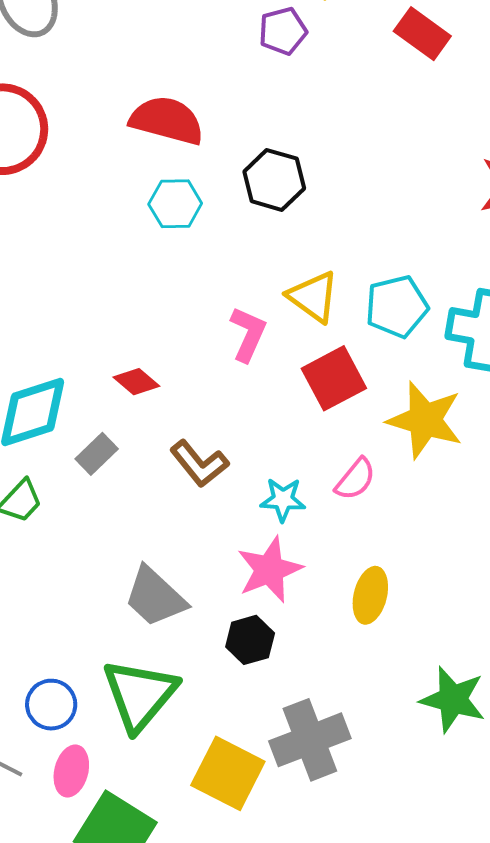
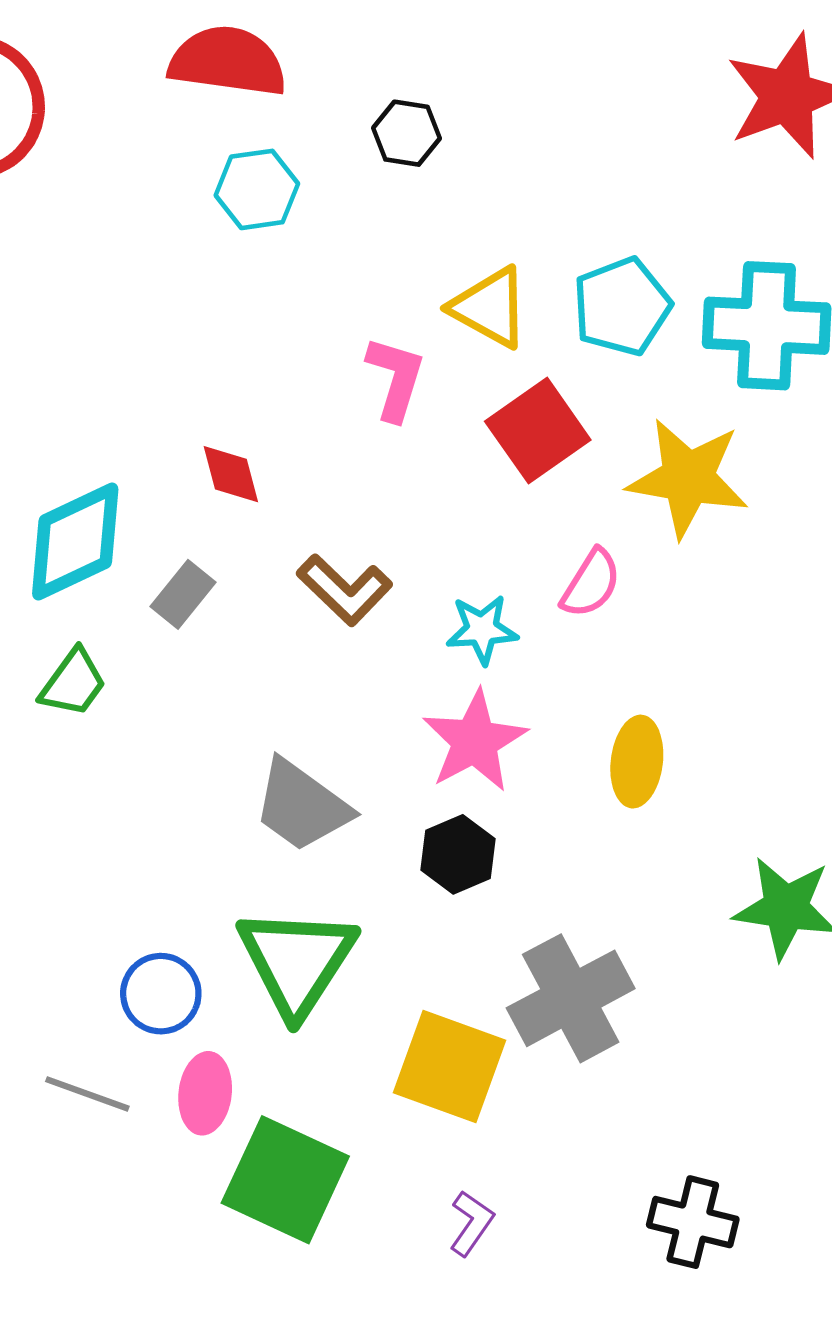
black hexagon: (274, 180) -> (407, 133), size x0.7
red diamond: (136, 382) -> (231, 474), turned 42

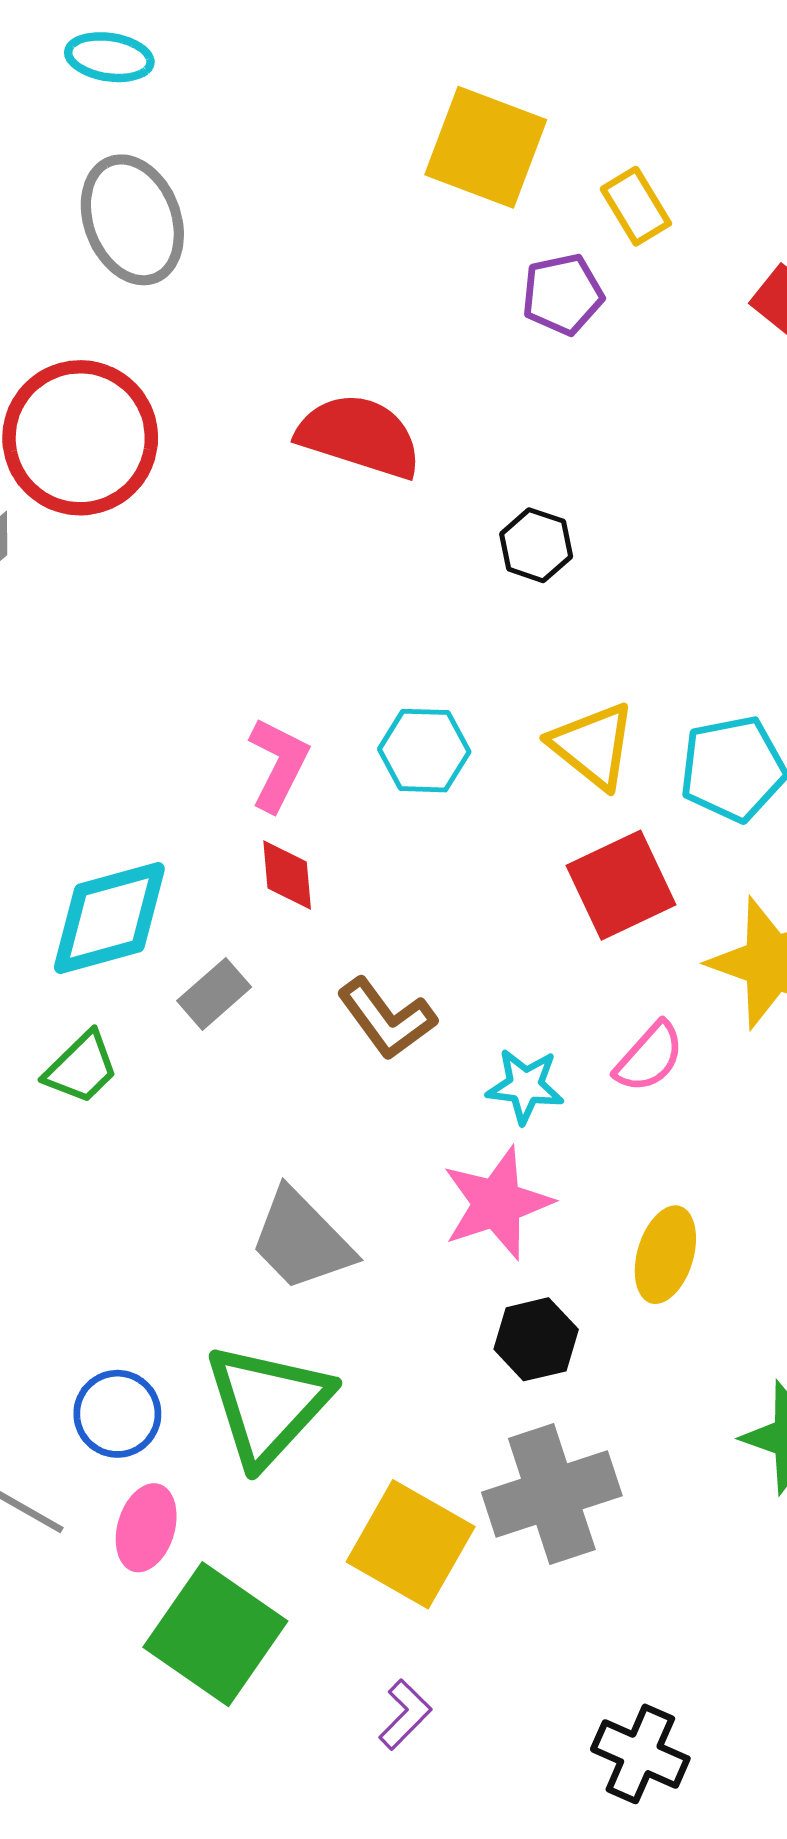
cyan hexagon: (257, 189) -> (424, 751), moved
pink L-shape: (396, 378) -> (278, 764), moved
black hexagon: (458, 854) -> (536, 1339), moved

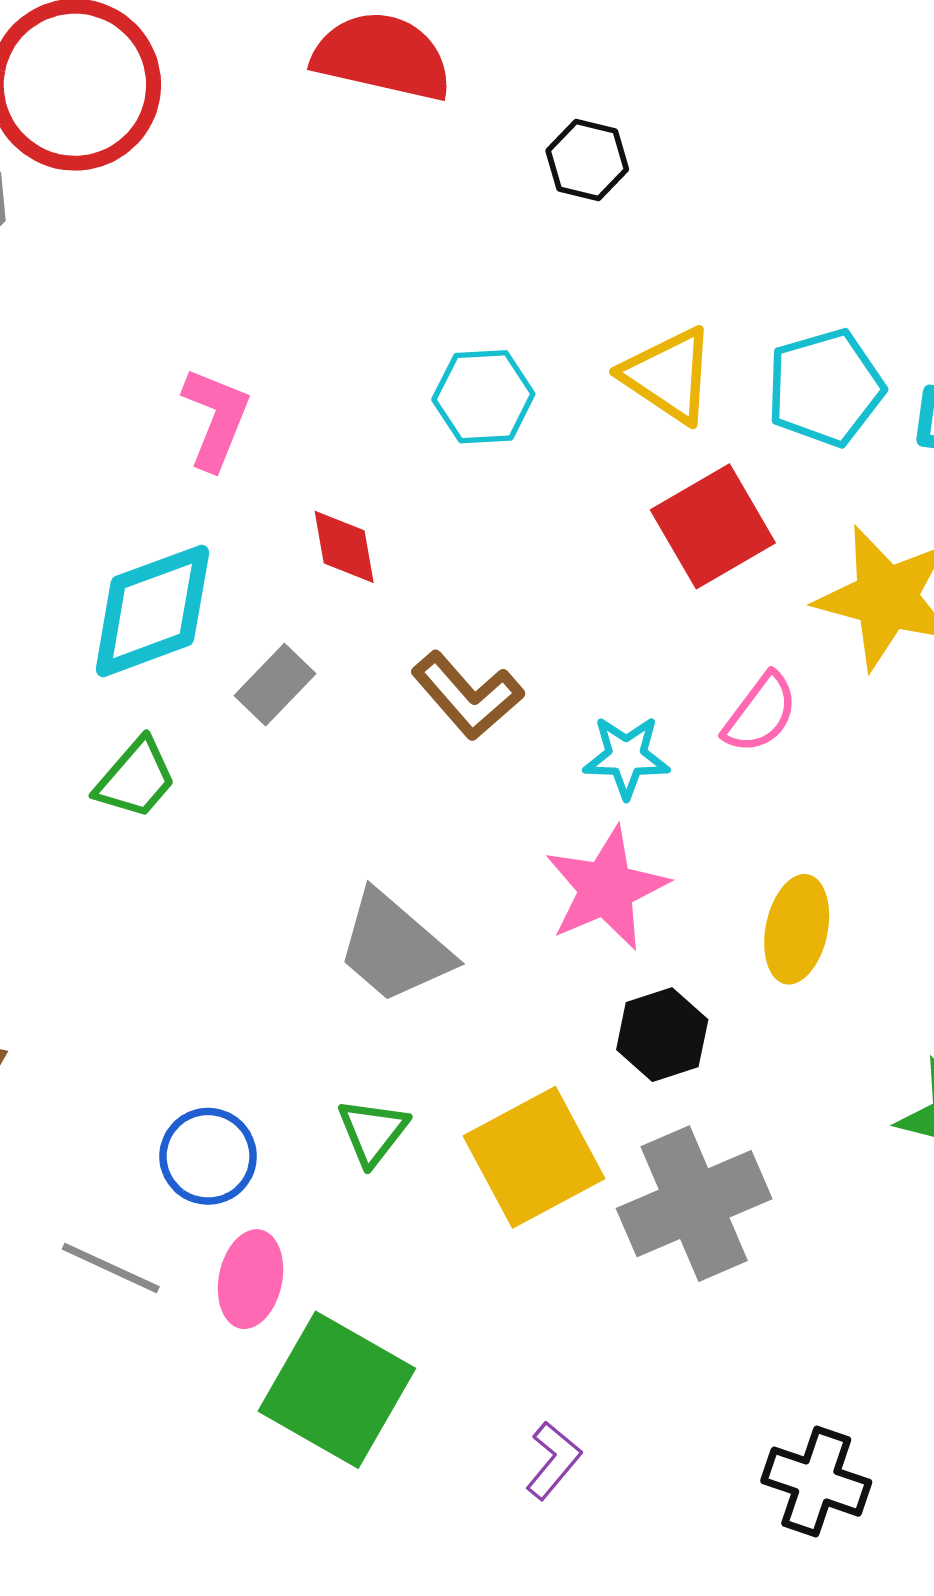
pink L-shape: (278, 764) -> (216, 418), moved
green triangle: (268, 1404) -> (373, 1132), size x0.5
yellow square: (411, 1544) -> (534, 1157), moved, turned 37

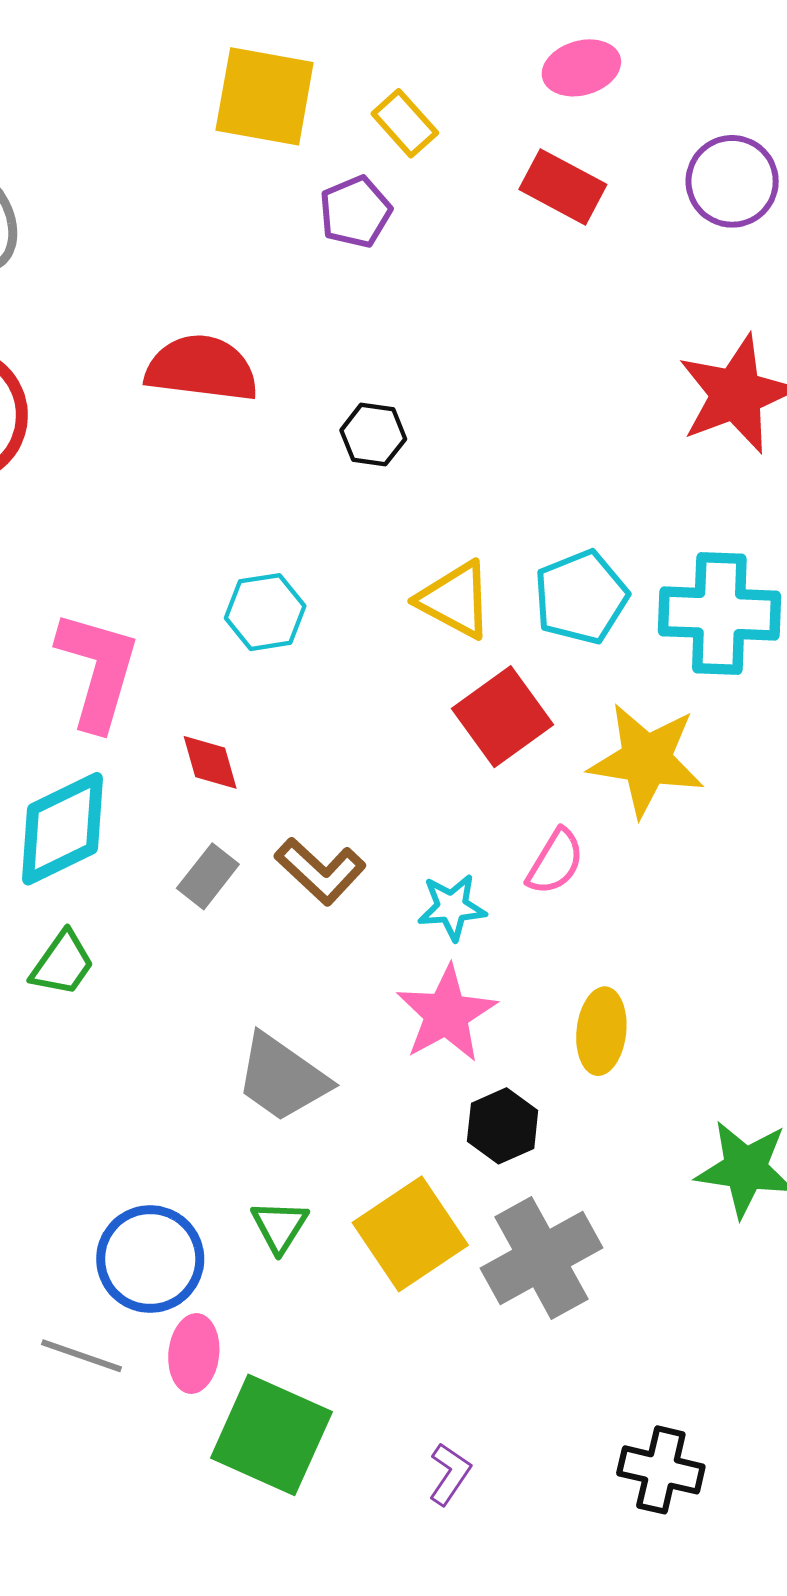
cyan hexagon: (483, 397) -> (265, 612), moved
pink L-shape: (216, 418) -> (98, 670), size x1.5
gray rectangle: (275, 685) -> (208, 876), moved
blue circle: (208, 1156) -> (150, 1259), size x1.4

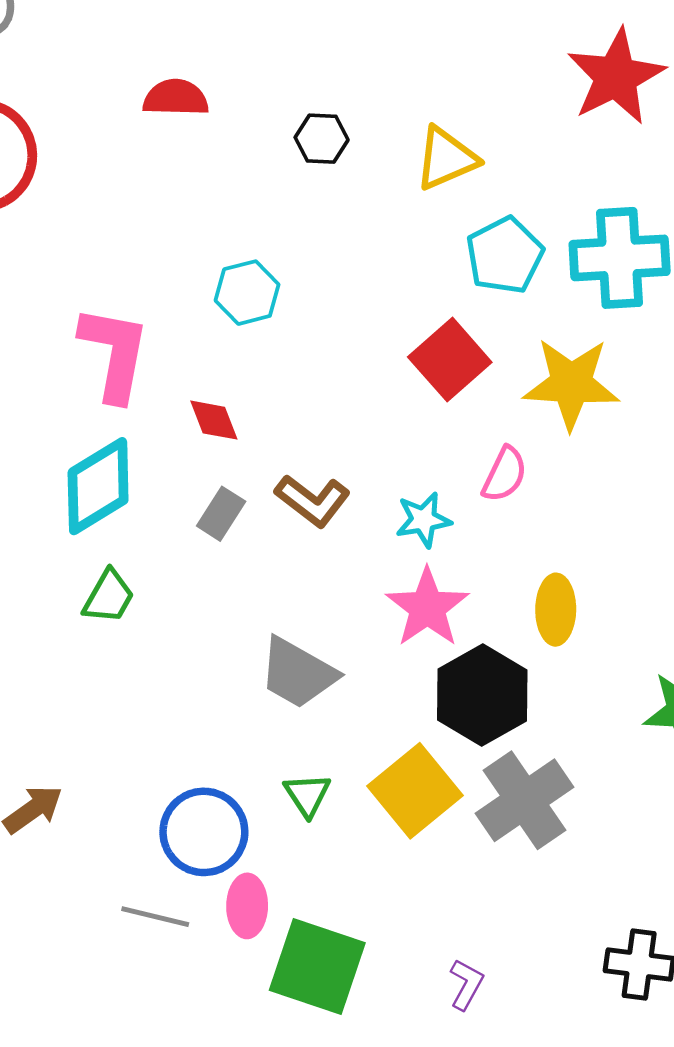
red semicircle: (202, 368) -> (176, 98), size x0.7
yellow triangle: (455, 600) -> (446, 159), moved, turned -46
black hexagon: (503, 1126) -> (482, 695), size x1.6

